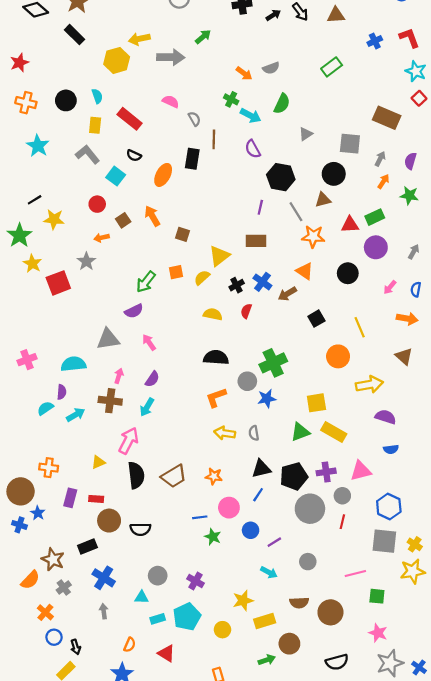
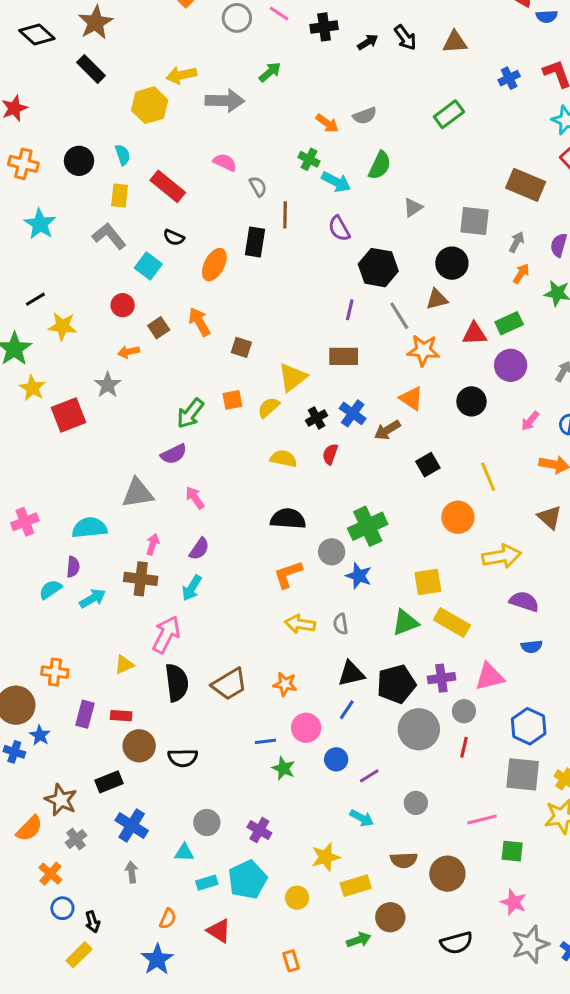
blue star: (267, 399) -> (359, 576), turned 30

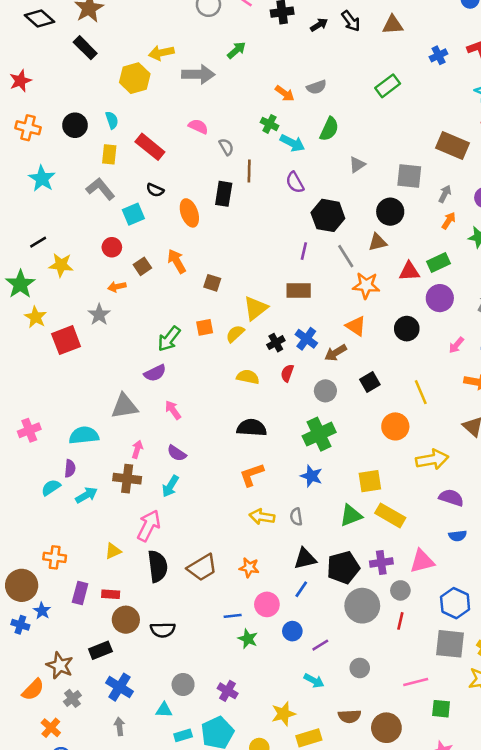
orange ellipse: (214, 265) -> (189, 213), turned -48
cyan square: (148, 266) -> (133, 214), turned 30
purple semicircle: (199, 549) -> (177, 453), turned 90
gray circle: (332, 552) -> (325, 391), moved

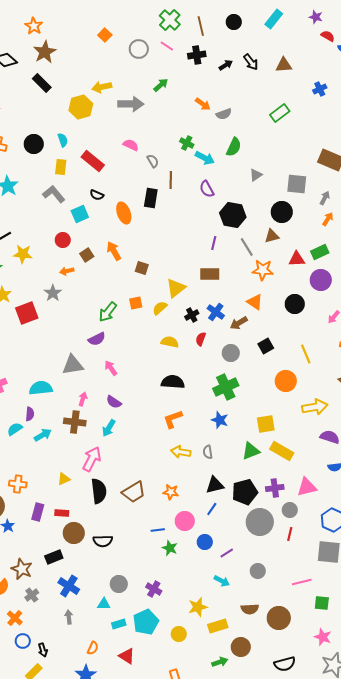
orange arrow: (285, 93) -> (203, 104), moved

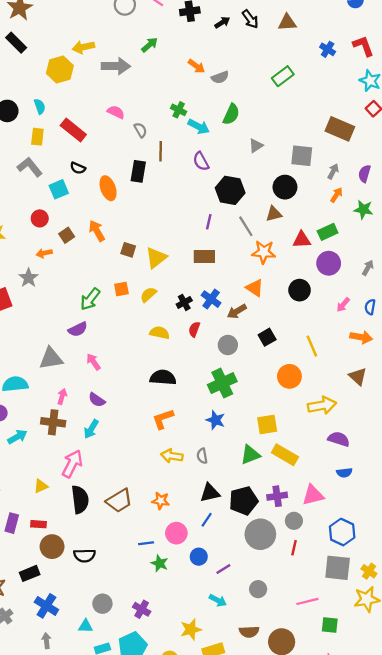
blue cross: (320, 89) -> (328, 49), turned -32
yellow triangle: (176, 288) -> (156, 258), moved

